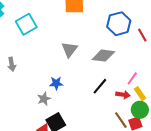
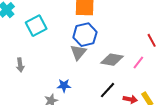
blue hexagon: (119, 24) -> (85, 35), moved
pink line: (132, 78) -> (138, 62), moved

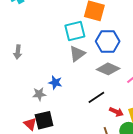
cyan square: (36, 26) -> (75, 31), moved
blue hexagon: (85, 35) -> (108, 41), moved

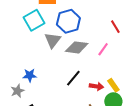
gray triangle: (77, 54) -> (53, 40), moved

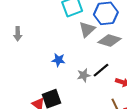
gray star: (17, 91) -> (84, 75), moved

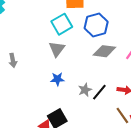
gray triangle: (87, 29) -> (57, 49), moved
black line: (101, 70) -> (99, 92), moved

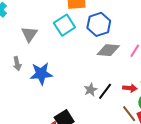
gray triangle: (57, 49) -> (29, 34), moved
blue star: (57, 79) -> (41, 74), moved, size x1.6

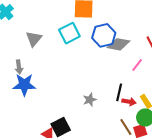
gray diamond: (108, 50) -> (118, 44), moved
blue star: (41, 74) -> (24, 85), moved
black line: (105, 91) -> (119, 92), moved, turned -30

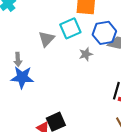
gray triangle: (34, 39) -> (46, 39), moved
gray star: (90, 100) -> (86, 54), moved

